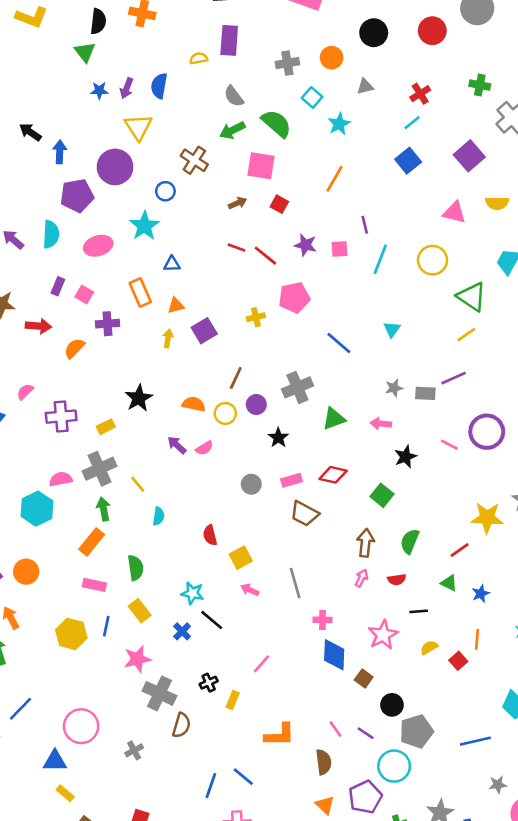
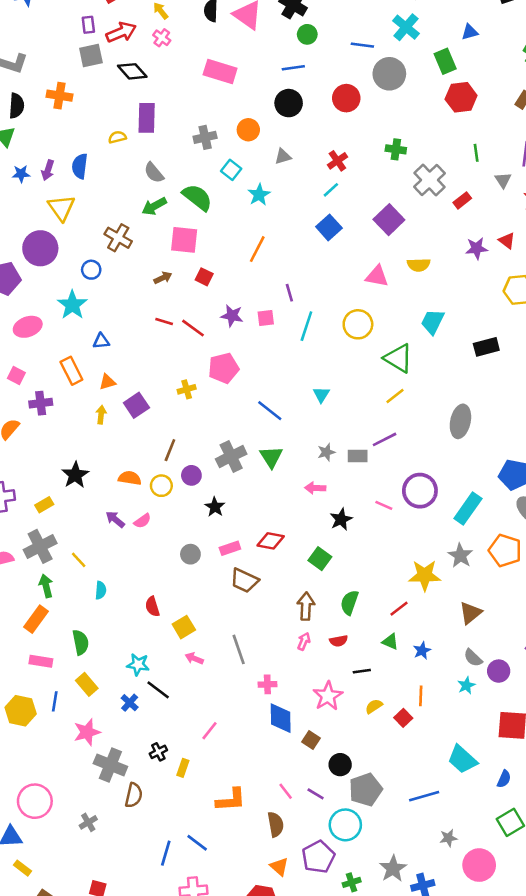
green triangle: (334, 419) -> (271, 457), moved, turned -40

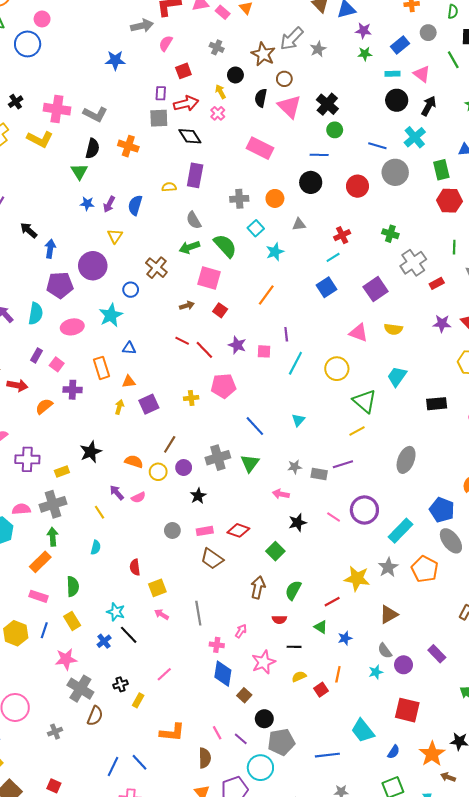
yellow triangle: (61, 208) -> (115, 236), size x0.7
yellow line: (79, 560) -> (100, 512), moved
pink arrow: (304, 641) -> (241, 631), moved

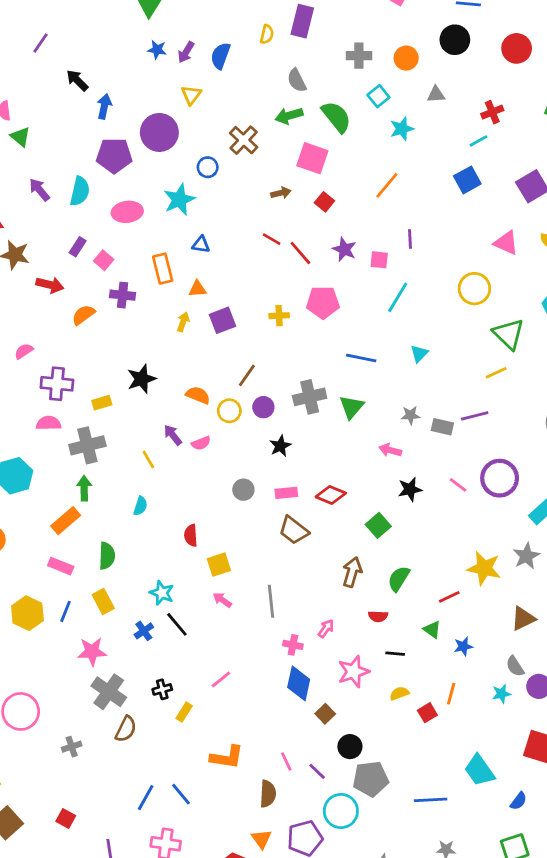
yellow semicircle: (169, 187) -> (267, 34), turned 104
cyan line: (295, 363) -> (398, 297), moved
blue line: (255, 426) -> (361, 358), turned -40
pink semicircle: (21, 509) -> (49, 423), moved

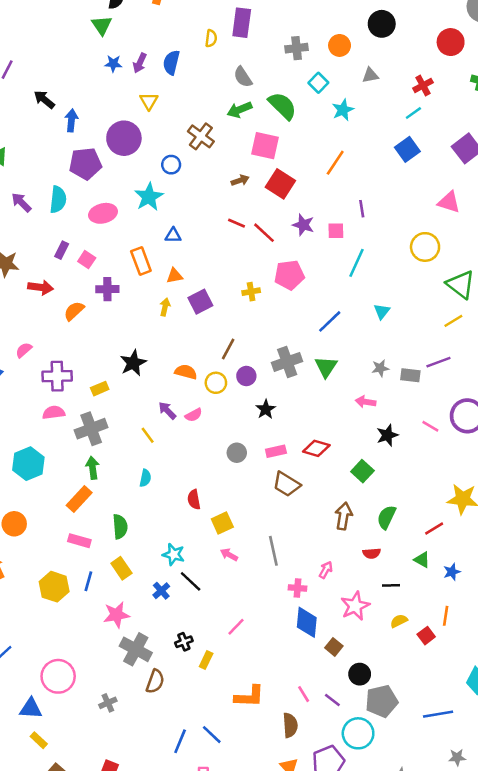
red circle: (517, 48) -> (451, 42), moved
red square: (324, 202) -> (280, 184), size x1.6
blue line: (361, 358) -> (330, 321), turned -48

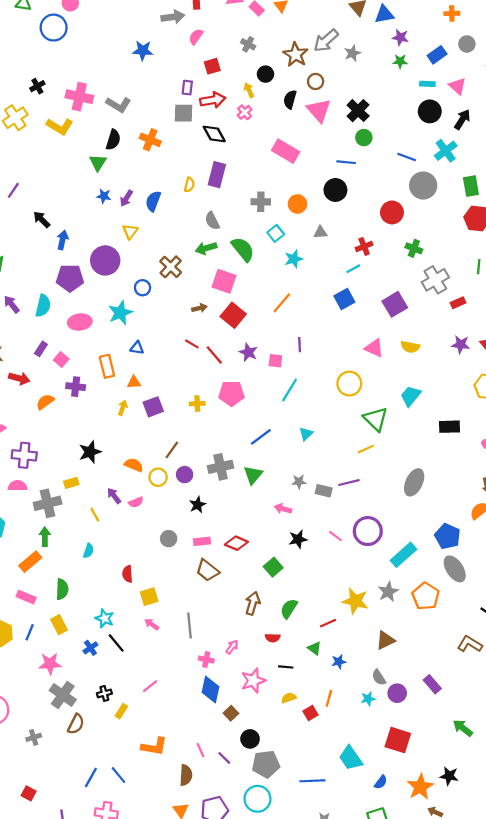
yellow rectangle: (100, 389) -> (71, 483), moved
cyan circle: (358, 733) -> (258, 799), moved

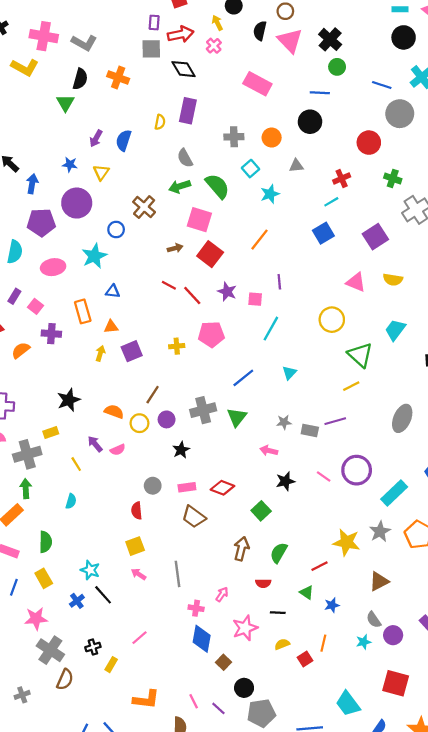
blue star: (104, 196) -> (70, 164), moved
red semicircle: (127, 574) -> (137, 511), moved

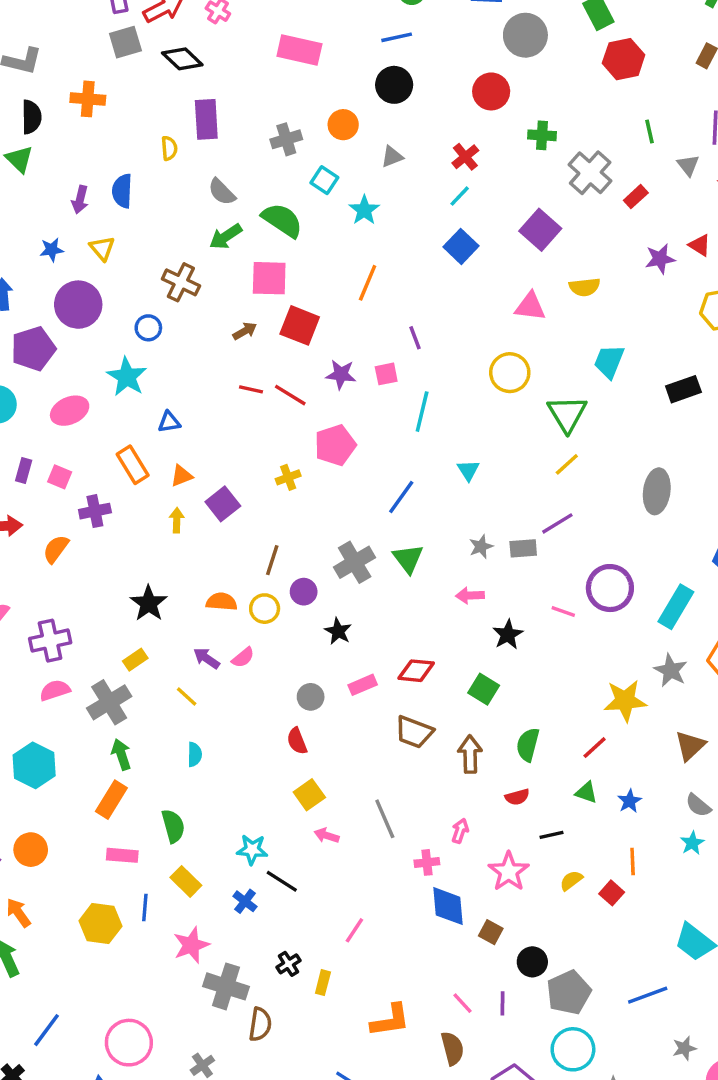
green triangle: (360, 355) -> (567, 414), turned 32
brown trapezoid: (194, 517) -> (414, 732), moved
purple line: (218, 708) -> (503, 1003), turned 64

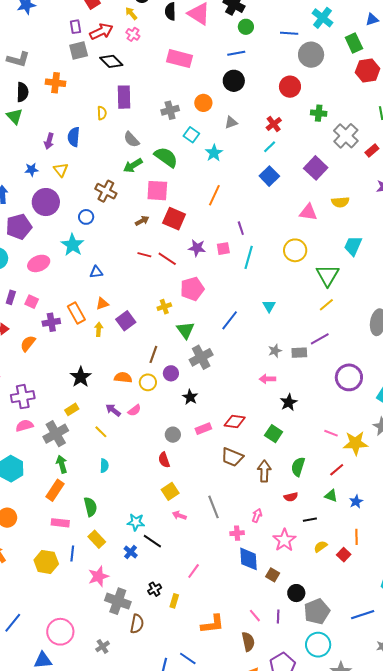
cyan line: (422, 412) -> (249, 257), moved
orange rectangle: (133, 465) -> (76, 313), moved
green triangle: (408, 559) -> (185, 330), moved
pink line: (563, 611) -> (331, 433), moved

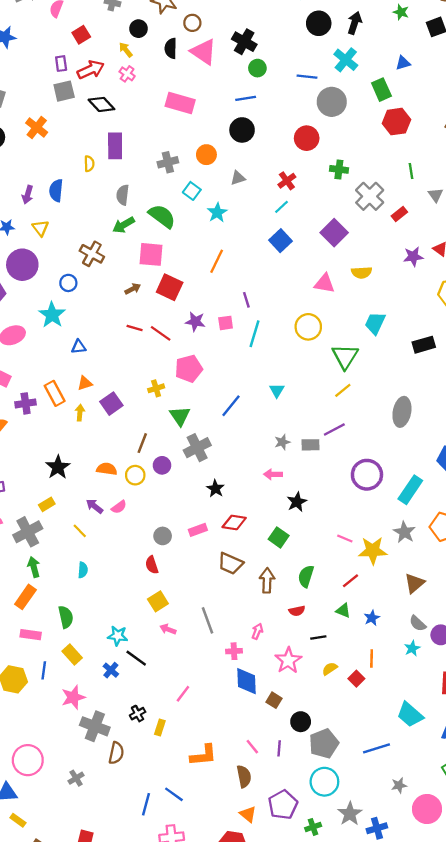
orange cross: (56, 83) -> (37, 128), turned 30
gray semicircle: (131, 139) -> (123, 195), turned 48
black star: (190, 397) -> (215, 489), moved

